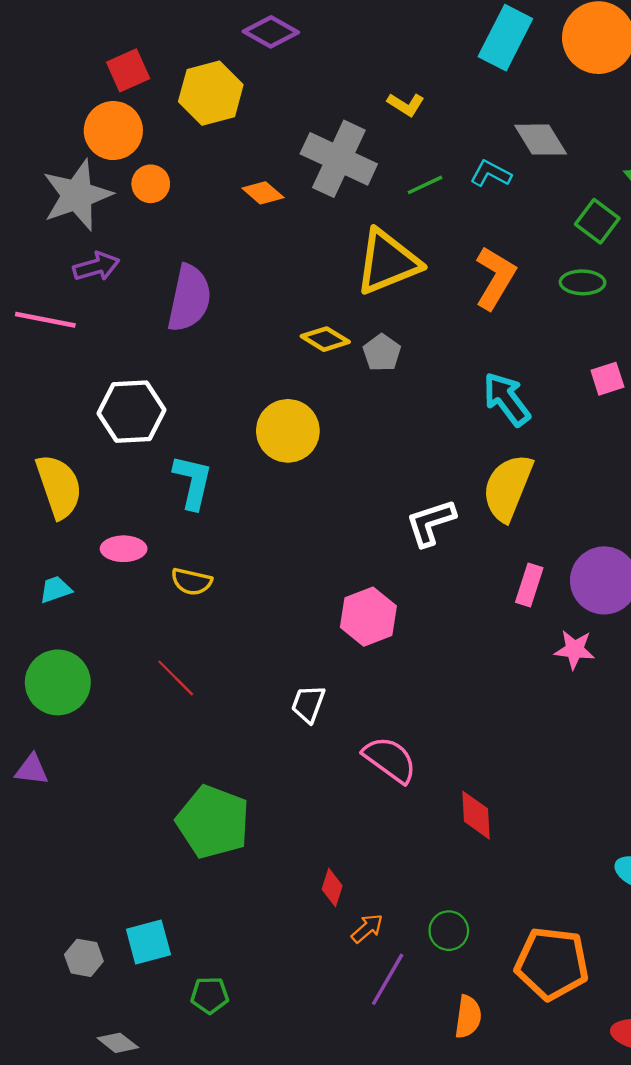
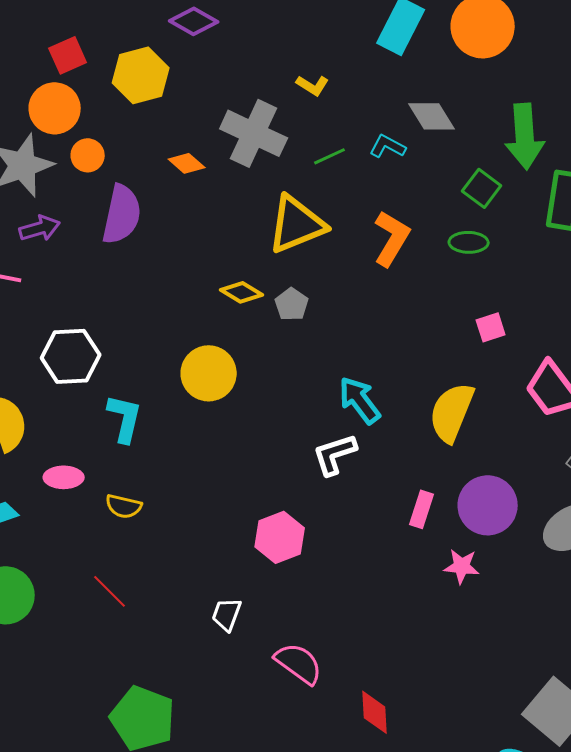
purple semicircle: (189, 298) -> (122, 214), moved
cyan arrow: (507, 399) -> (360, 400), moved
yellow semicircle: (508, 488) -> (452, 412), moved

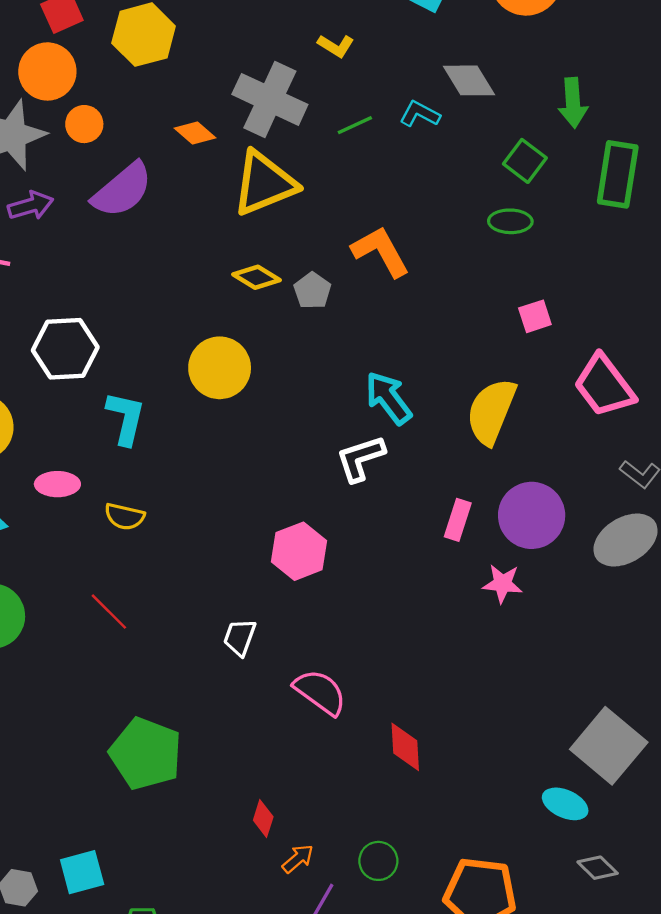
green arrow: (525, 136) -> (573, 103), size x0.7
purple semicircle: (122, 214) -> (122, 190), turned 38
yellow triangle: (297, 224) -> (264, 183), moved
orange L-shape: (392, 238) -> (381, 252), moved, turned -60

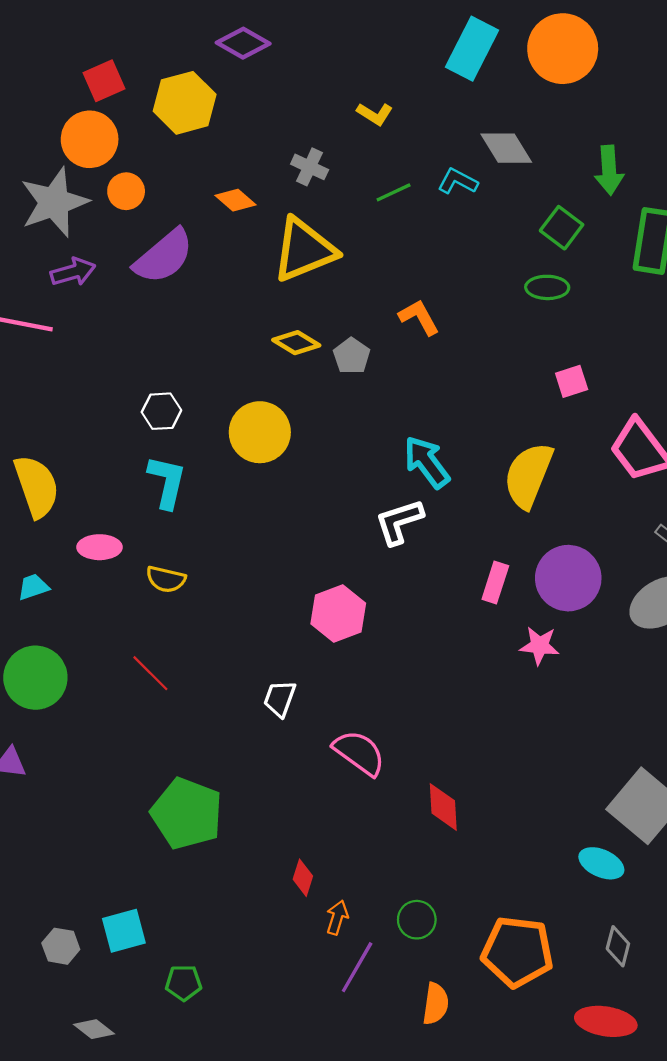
gray cross: (270, 99) -> (310, 167), size x0.5
orange L-shape: (381, 252) -> (419, 317), size x0.7
white hexagon: (65, 349) -> (161, 411), moved, size x0.6
orange arrow: (298, 859) -> (337, 917), turned -32
gray diamond: (598, 868) -> (618, 946), moved, turned 60

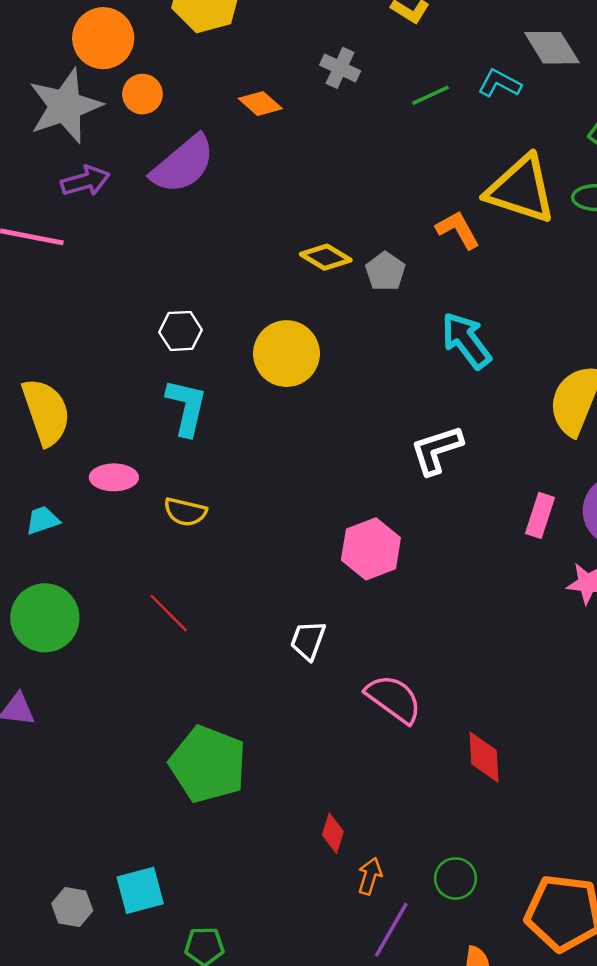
yellow triangle: (304, 250) -> (521, 189), moved, turned 40
cyan arrow: (427, 462) -> (466, 340), moved

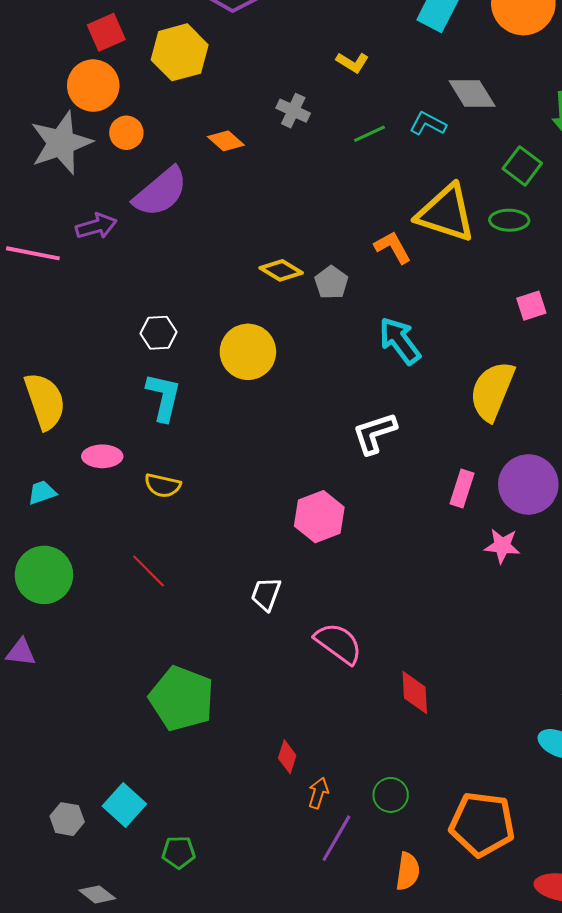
purple arrow: (85, 181) -> (96, 226), moved
cyan square: (140, 890) -> (124, 805), turned -33

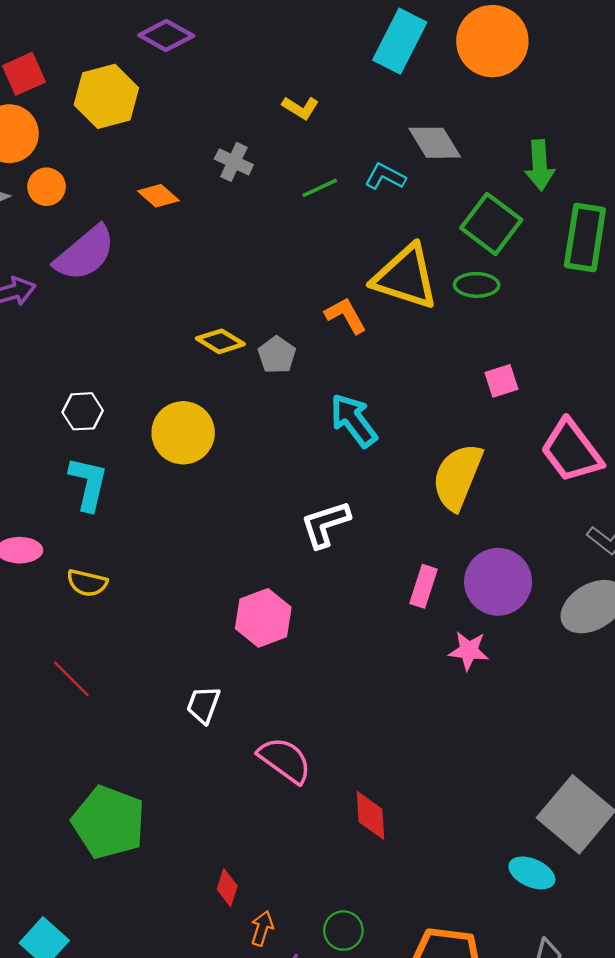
green square: (522, 166) -> (491, 224), size x1.4

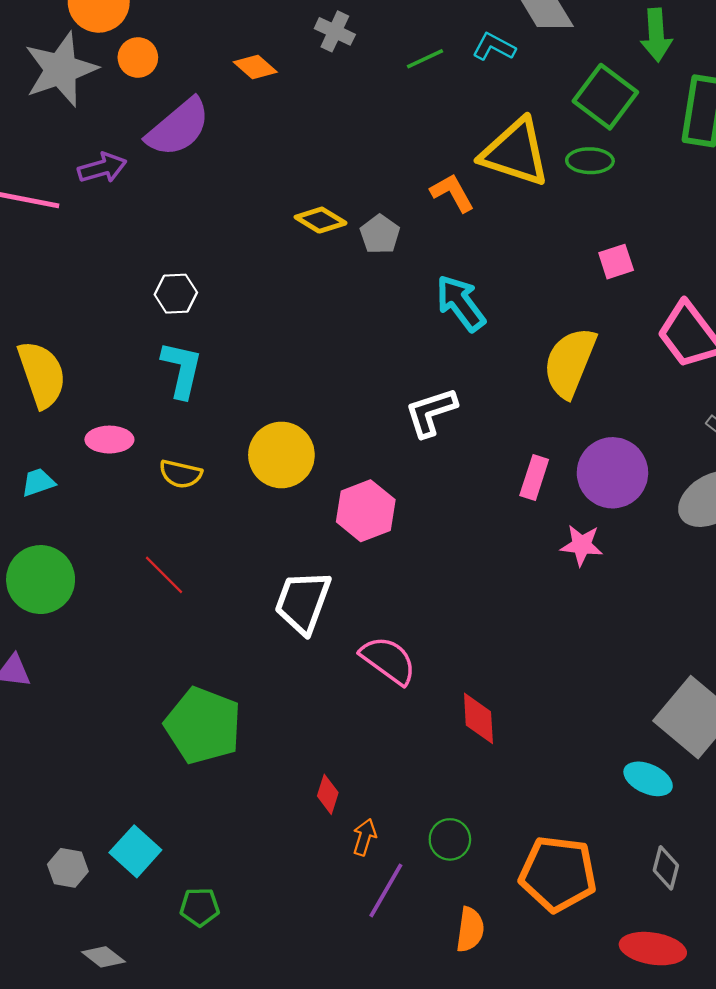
yellow circle: (183, 433) -> (281, 455), moved
white trapezoid: (203, 705) -> (303, 602), size x1.6

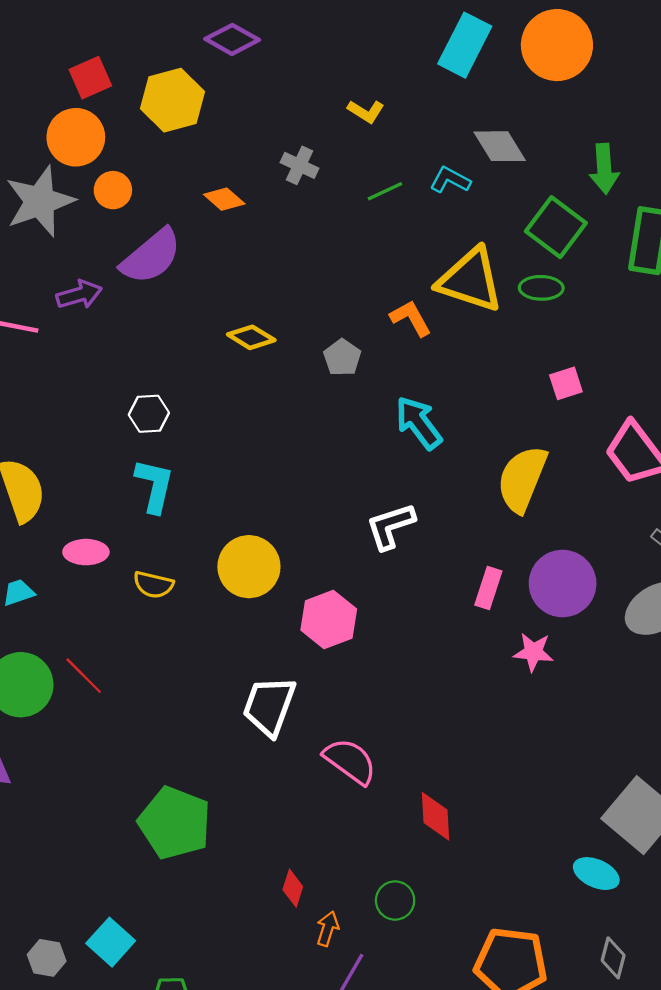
yellow diamond: (321, 220) -> (251, 337), moved
red line: (164, 575) -> (84, 676), moved
green circle: (450, 839) -> (395, 901), moved

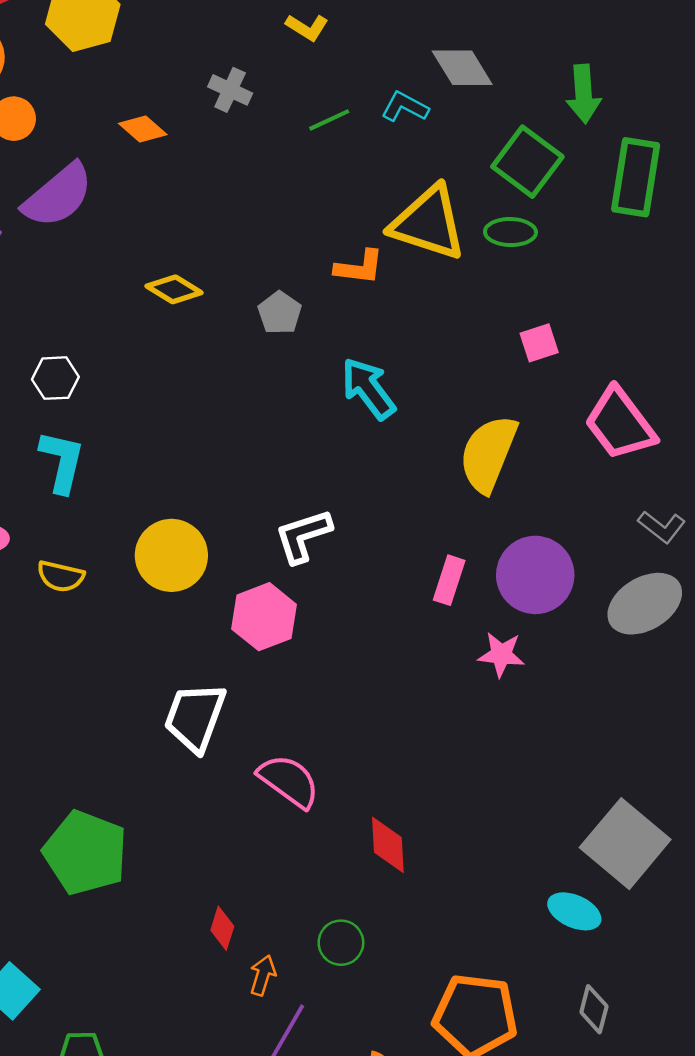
orange L-shape: (411, 318) -> (359, 267), turned 126
white L-shape: (391, 526) -> (303, 536), moved

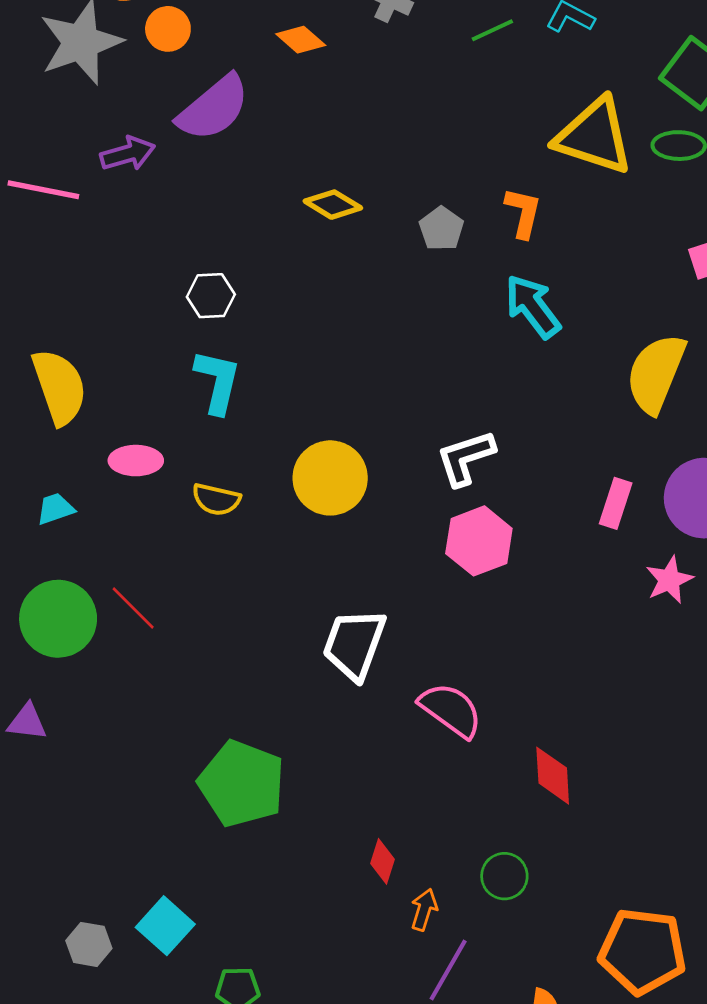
orange L-shape: (359, 267) -> (523, 213), moved, turned -84
pink hexagon: (264, 617) -> (479, 541), moved
pink star: (501, 655) -> (669, 580), turned -30

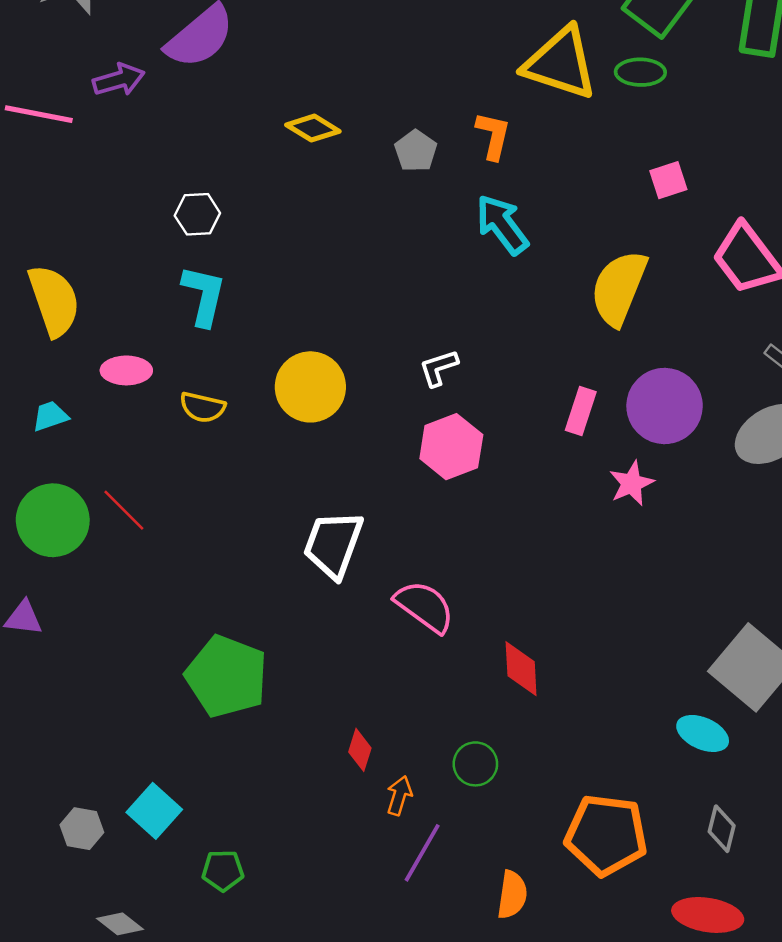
white L-shape: (466, 458) -> (439, 368), size x0.7

